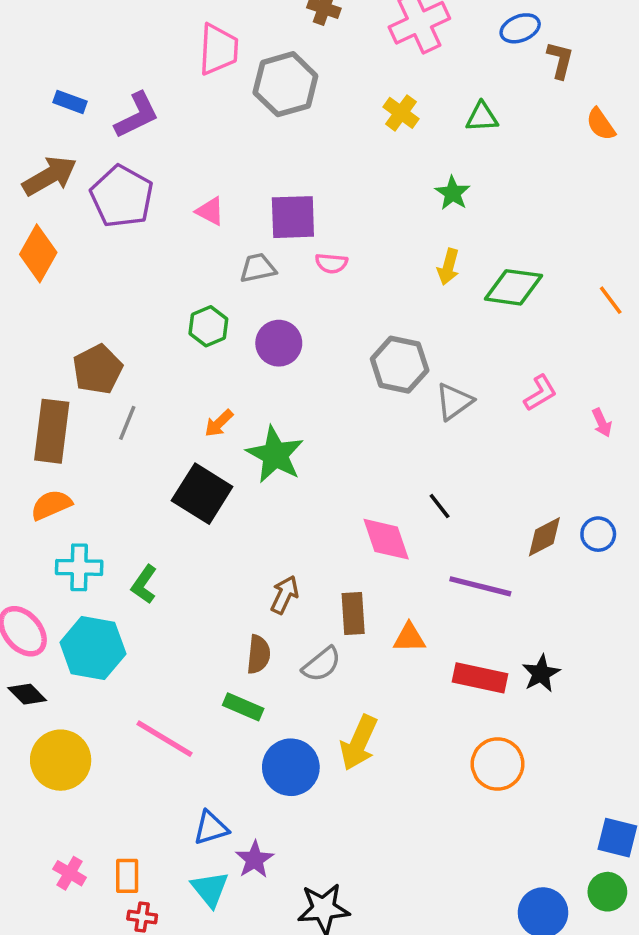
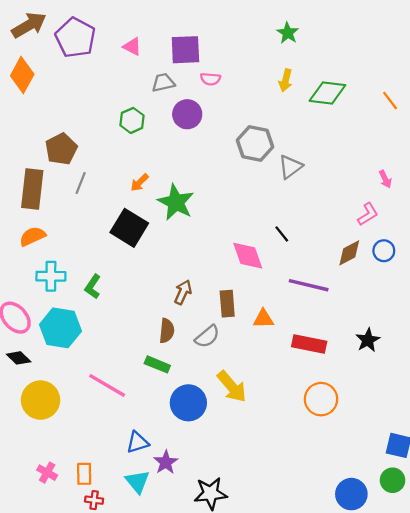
purple circle: (279, 343) -> (187, 114), moved
pink L-shape: (540, 393) -> (368, 214), moved
black star: (541, 673) -> (368, 340), moved
yellow arrow: (359, 743) -> (232, 387), turned -64

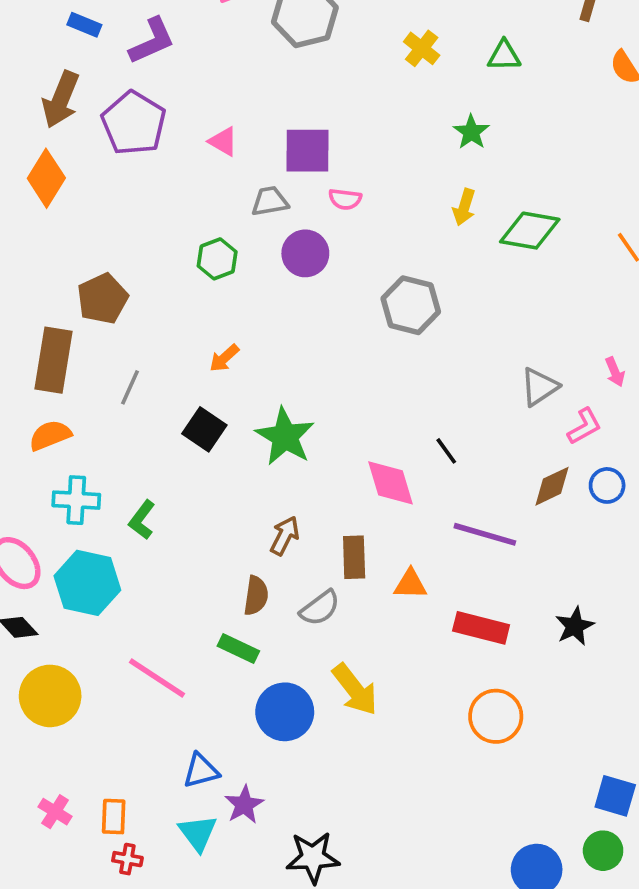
brown arrow: (29, 25) -> (61, 100), turned 140
gray triangle: (290, 167) -> (539, 387), moved
gray line: (81, 183) -> (130, 387), moved
green star: (176, 202) -> (285, 437), moved
black square: (129, 228) -> (204, 429), size x0.7

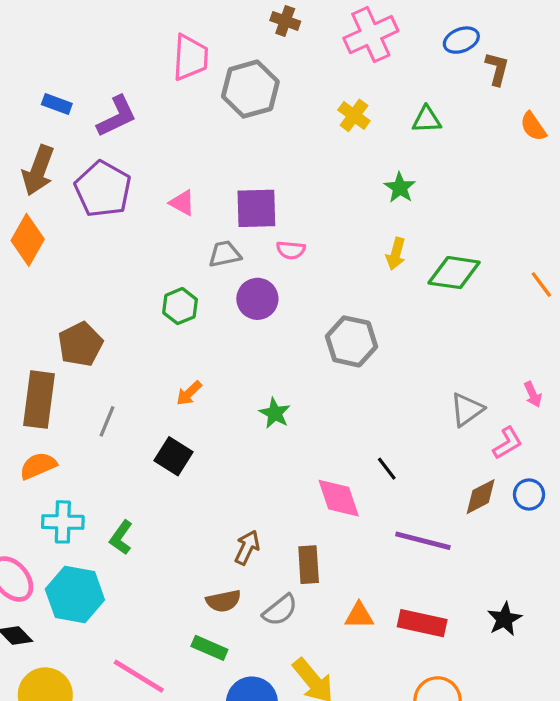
green star: (285, 437) -> (275, 413), moved, size x0.6
orange triangle: (410, 584) -> (359, 616), moved
brown semicircle: (256, 596) -> (223, 601), turned 72

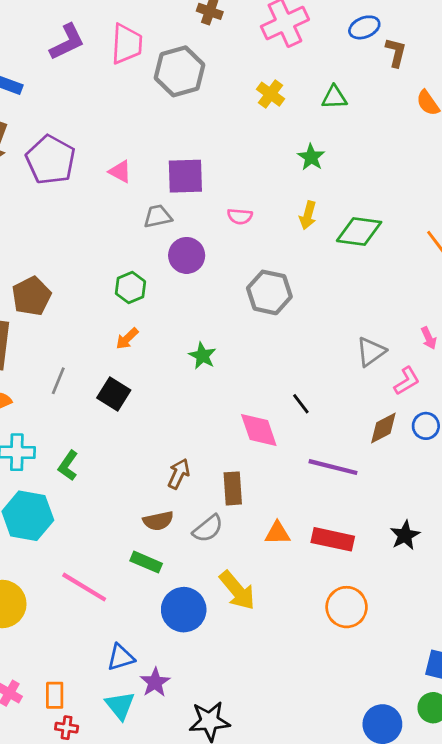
purple L-shape: (117, 116) -> (67, 42), moved
pink semicircle: (291, 250) -> (240, 216), moved
green hexagon: (180, 306) -> (130, 287), moved
gray line: (107, 421) -> (58, 381), moved

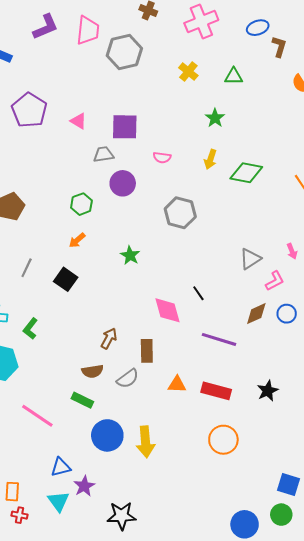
yellow arrow: (237, 590) -> (146, 442), moved, turned 32

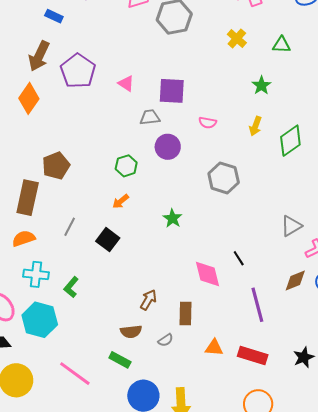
green diamond: (246, 173) -> (290, 141), turned -48
purple line: (219, 339) -> (257, 305), turned 56
gray semicircle: (128, 379) -> (166, 340), size x0.7

